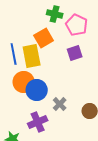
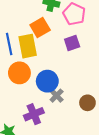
blue circle: (37, 90) -> (47, 81), moved

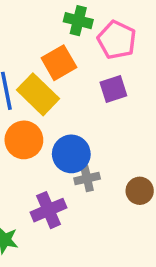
yellow rectangle: (28, 46) -> (38, 94), turned -35
gray cross: (57, 96) -> (87, 178), turned 32

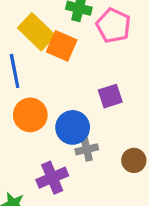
orange square: (59, 63) -> (62, 46), turned -36
purple square: (113, 89) -> (110, 96), moved
yellow rectangle: (38, 94) -> (37, 32), moved

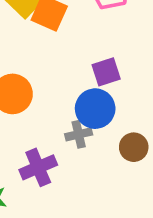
blue circle: (73, 127) -> (95, 109), moved

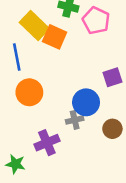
purple square: (106, 72) -> (112, 77), moved

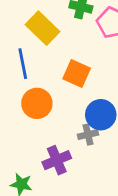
orange square: (55, 37) -> (77, 74), moved

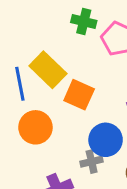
yellow rectangle: (43, 28) -> (48, 70), moved

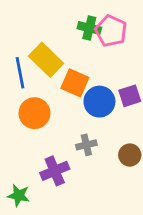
green cross: (84, 21) -> (89, 28), moved
blue circle: (106, 140) -> (99, 102), moved

